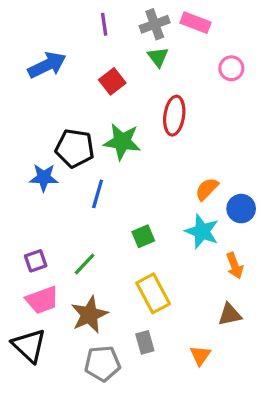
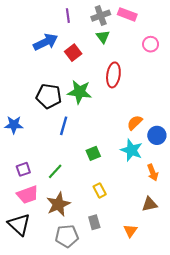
blue arrow: (47, 65) -> (46, 42), moved
blue star: (44, 178) -> (14, 125), moved
yellow rectangle: (153, 293) -> (100, 190), size x0.6

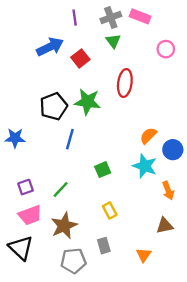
black pentagon: (49, 96) -> (54, 106), turned -30

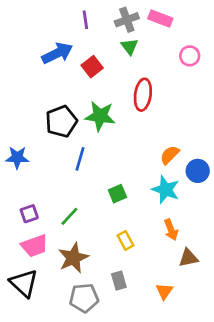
orange arrow: (168, 191) -> (171, 230), moved

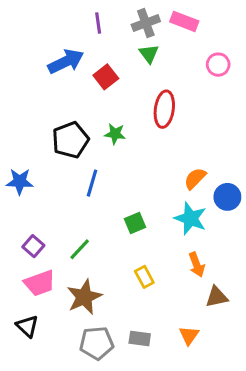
green star: (100, 116) -> (115, 134), size x0.6
purple square: (29, 214) -> (33, 246), turned -30
gray rectangle: (119, 281) -> (140, 338), moved, turned -66
black triangle: (24, 283) -> (27, 326), size x0.7

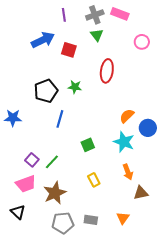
red square: (106, 77) -> (69, 50), turned -35
purple square: (33, 246) -> (32, 160), moved

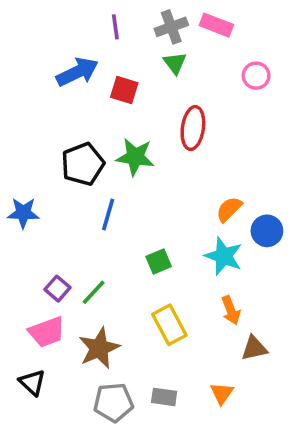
green star: (75, 87) -> (135, 157), size x1.5
yellow rectangle: (94, 180) -> (169, 325), size x1.5

